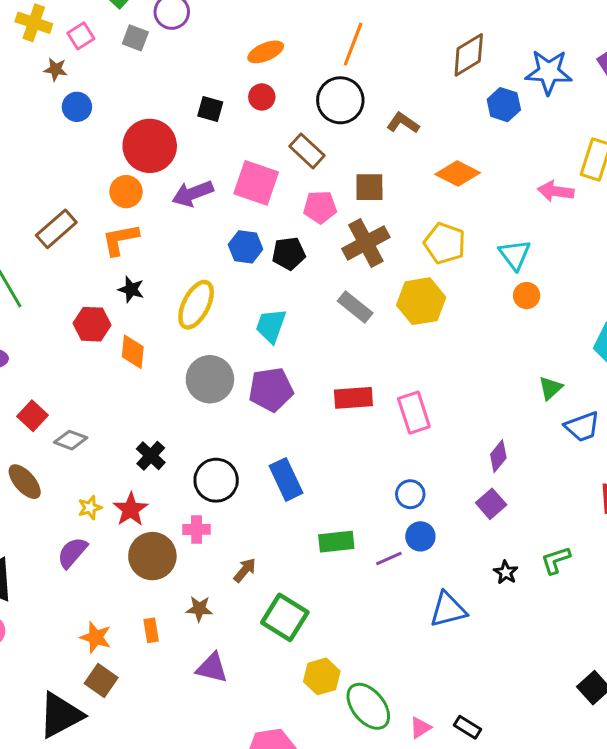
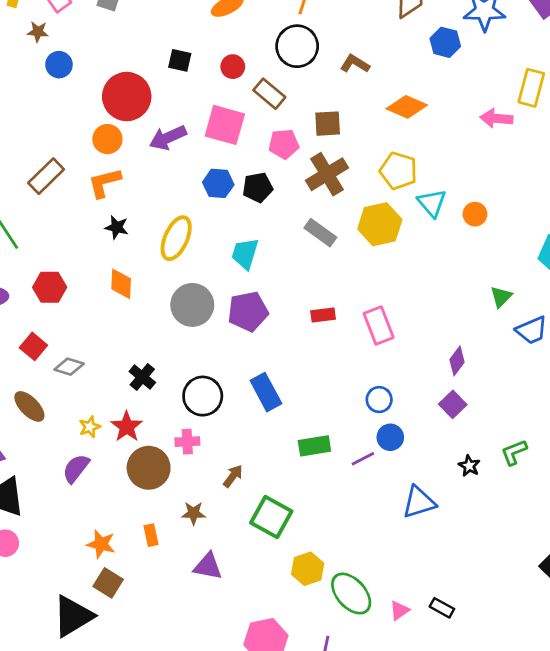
red circle: (262, 97) -> (233, 67), moved
cyan triangle: (515, 255) -> (432, 203), moved
red hexagon: (92, 324) -> (50, 287), moved
red rectangle: (353, 398) -> (323, 315), size x0.7

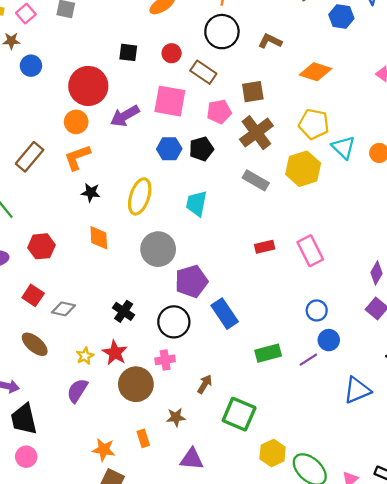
purple pentagon: (248, 311) -> (191, 281), moved

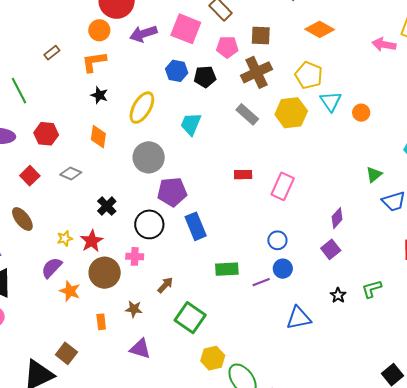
brown rectangle: (30, 157) -> (52, 53), size x0.6
pink rectangle: (310, 251) -> (283, 186), turned 40
gray diamond: (63, 309) -> (71, 174), moved
orange star: (104, 450) -> (70, 291), moved

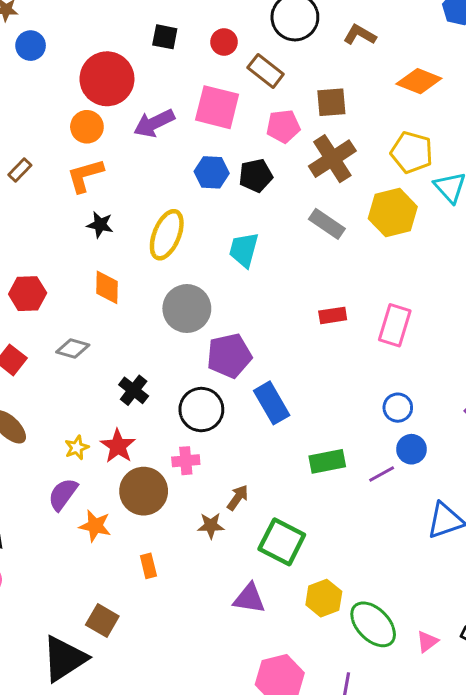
brown star: (134, 309) -> (211, 526), moved
purple triangle: (140, 349) -> (249, 599), moved

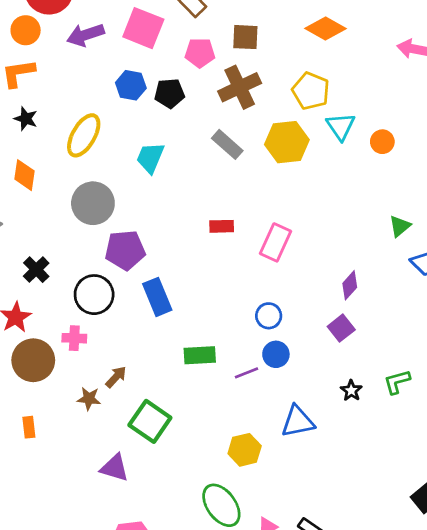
yellow hexagon: (324, 598) -> (245, 450), moved

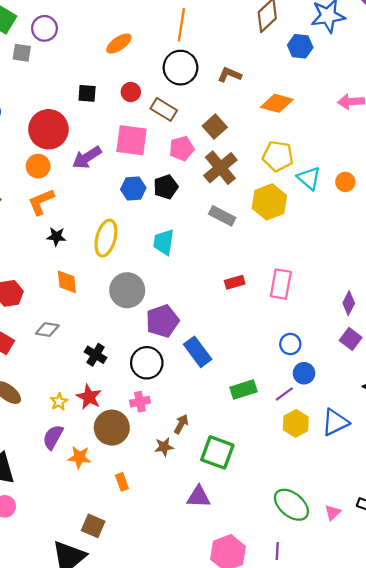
brown square: (245, 37) -> (215, 127), turned -30
yellow hexagon: (245, 450) -> (296, 423), moved

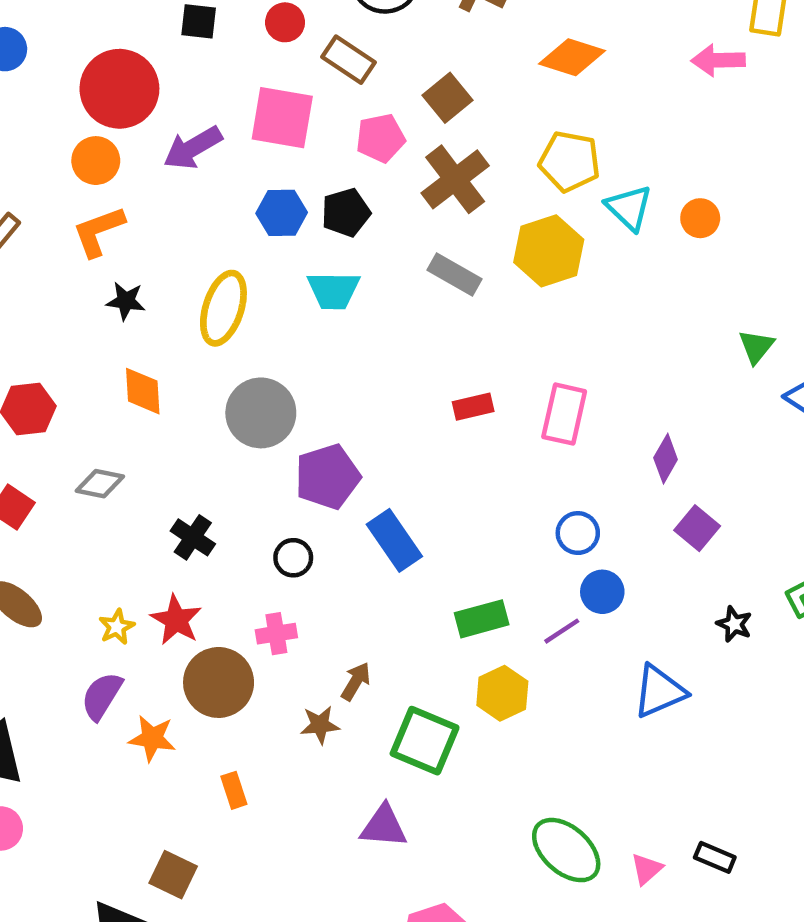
cyan trapezoid: (164, 242) -> (333, 290), moved, turned -100
purple diamond: (349, 303) -> (666, 459), moved
black circle: (147, 363) -> (293, 558), size x0.6
yellow hexagon: (296, 423) -> (502, 693), moved

